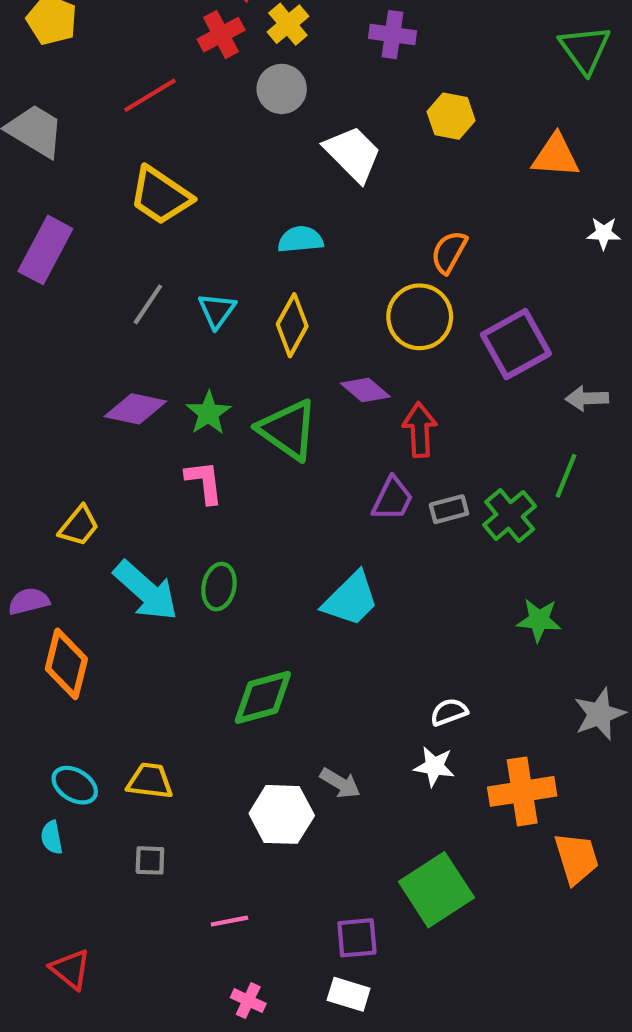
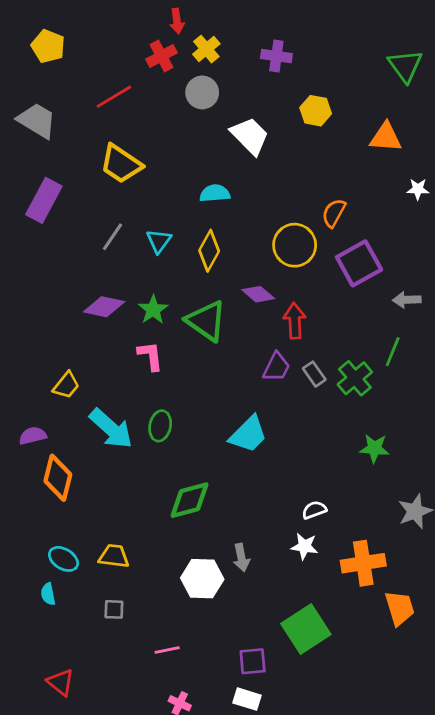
orange semicircle: (449, 252) -> (334, 213), moved
gray rectangle: (449, 509) -> (314, 374), turned 70
gray arrow: (340, 783) -> (241, 558), turned 48

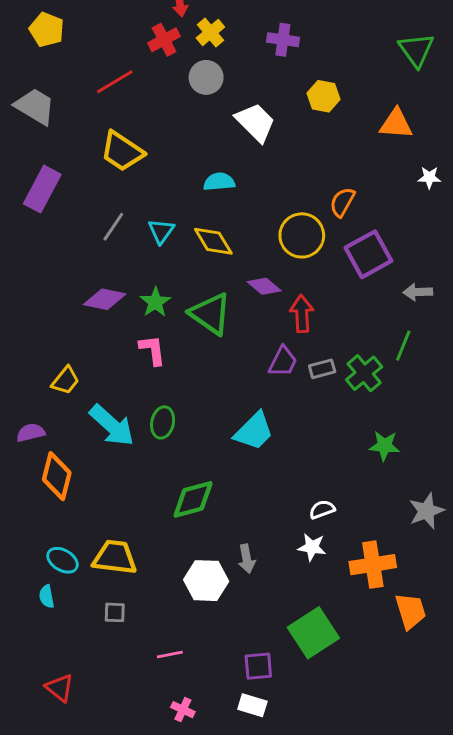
yellow diamond: (209, 251) -> (213, 241), turned -60
gray rectangle: (314, 374) -> (322, 369), turned -70
yellow trapezoid: (114, 556) -> (115, 557), size x1.4

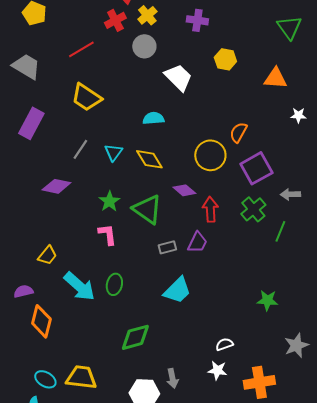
purple diamond: (105, 299) -> (56, 186), moved
gray rectangle: (322, 369) -> (167, 247), moved
green cross: (364, 373) -> (253, 209), moved

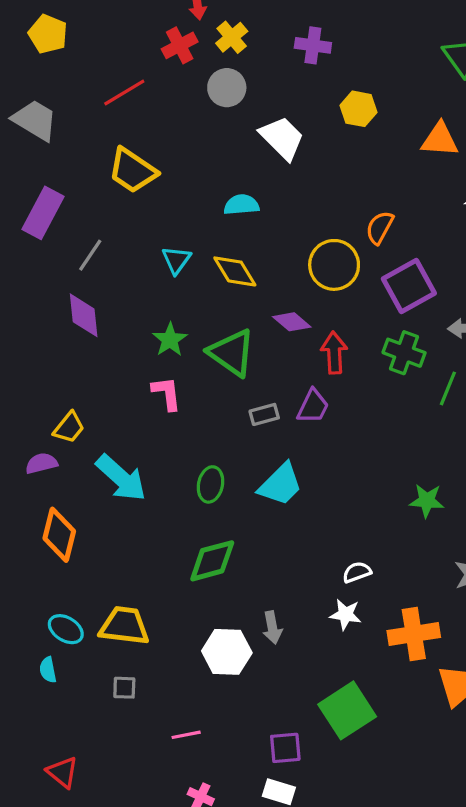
gray line: (80, 149) -> (90, 255), moved
purple diamond: (56, 186) -> (84, 315), turned 72
green cross: (253, 209) -> (404, 353), turned -30
green ellipse: (114, 284) -> (211, 484), moved
purple semicircle: (23, 291) -> (41, 463), moved

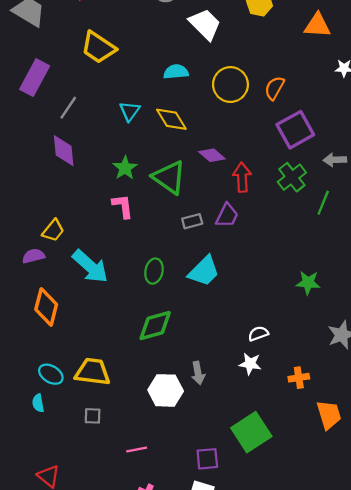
yellow circle: (334, 265) -> (230, 85), moved
green cross: (404, 353) -> (292, 177), turned 32
orange cross: (414, 634) -> (299, 378), size x0.6

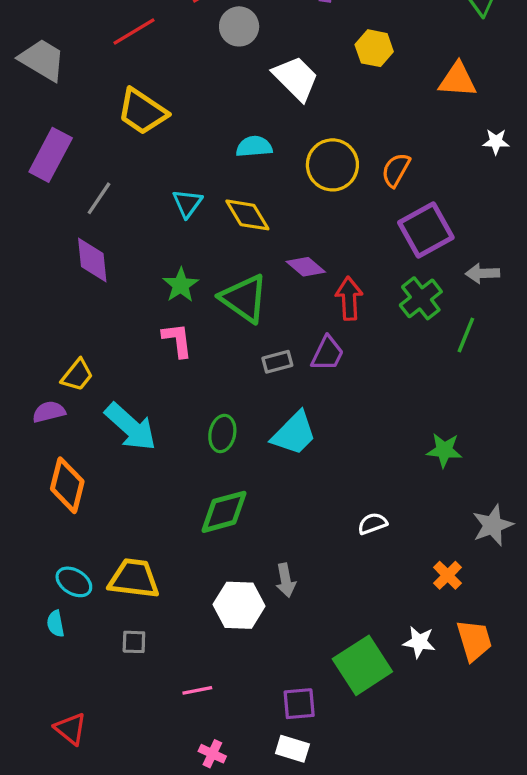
white star: (250, 364) -> (419, 642), moved
orange cross: (299, 378) -> (448, 575), moved, turned -36

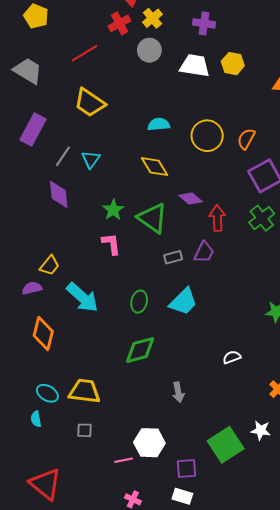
white trapezoid: (296, 78) -> (195, 66), moved, turned -36
cyan triangle: (187, 203) -> (91, 159), moved
white hexagon: (239, 605) -> (149, 443), moved
red triangle: (71, 729) -> (45, 484), size x1.6

